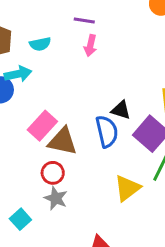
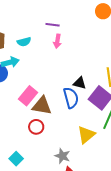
gray star: (56, 198) -> (62, 156), moved

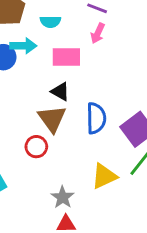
black triangle: (80, 83) -> (60, 92), moved
pink rectangle: (28, 96) -> (66, 57), moved, turned 36
brown triangle: (42, 106) -> (52, 119), turned 30

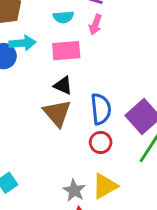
cyan semicircle: (50, 22) -> (63, 17), moved
red circle: (36, 147) -> (101, 142), moved
yellow triangle: (104, 176) -> (105, 186), moved

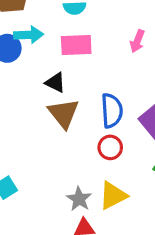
pink arrow: (95, 25) -> (137, 41), moved
black triangle: (63, 86) -> (55, 82), moved

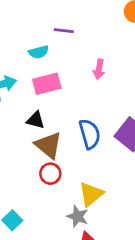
red circle: (110, 147) -> (50, 174), moved
yellow triangle: (113, 196) -> (91, 194), moved

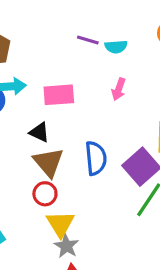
cyan semicircle: (39, 52) -> (116, 47), moved
yellow triangle: (91, 194) -> (60, 224), moved, turned -32

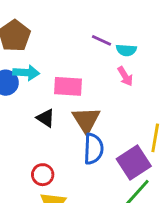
pink arrow: (119, 89) -> (125, 76), moved, turned -60
brown triangle: (49, 162) -> (86, 120), moved

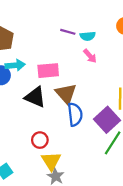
black triangle: (46, 118) -> (35, 97), size x1.5

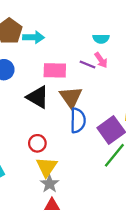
purple line: (68, 32) -> (87, 65), moved
cyan arrow: (15, 65) -> (33, 37), moved

